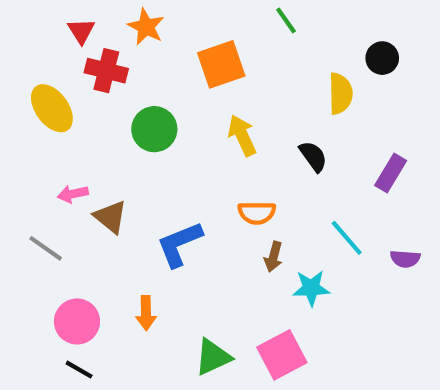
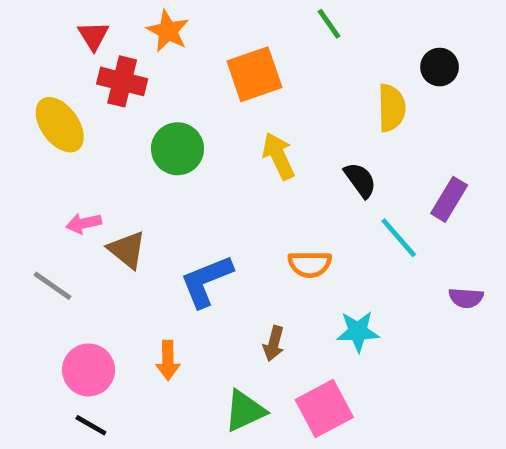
orange semicircle: (257, 213) -> (310, 264), moved
cyan line: (347, 238) -> (399, 238), moved
brown arrow: (273, 257) -> (274, 344), moved

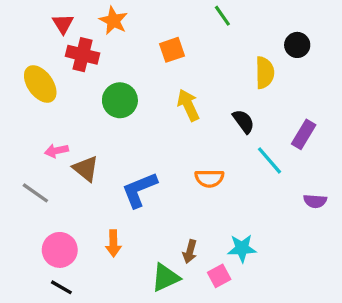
orange square: (254, 74) -> (172, 50), size x0.7
cyan star: (358, 331) -> (242, 248), moved
brown arrow: (274, 344) -> (190, 252), moved
pink square: (324, 408) -> (219, 276), size x0.6

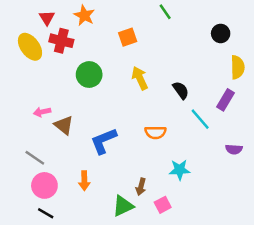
yellow semicircle: (265, 73) -> (237, 67), moved
yellow ellipse: (40, 84) -> (30, 47), moved
gray line: (35, 193) -> (35, 158), moved
cyan star: (242, 248) -> (180, 170), moved

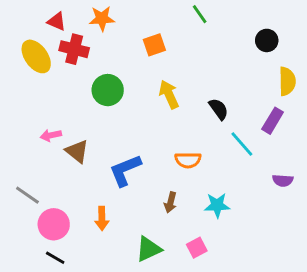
orange star: (84, 15) -> (102, 19), turned -30
red triangle: (47, 18) -> (57, 21), turned -35
gray line: (35, 158) -> (27, 195), moved
brown arrow: (141, 187) -> (170, 202), moved

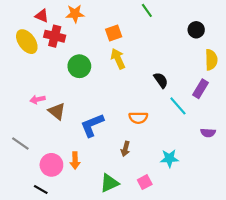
yellow arrow: (169, 94) -> (118, 59), moved
cyan star: (217, 205) -> (169, 158), moved
pink circle: (54, 224) -> (51, 165), moved

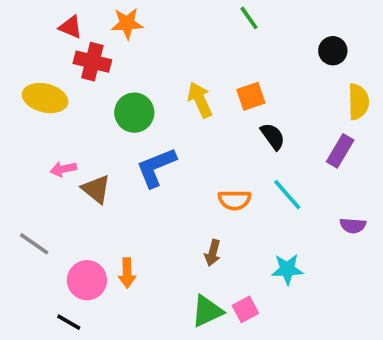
orange square: (114, 33) -> (251, 96), moved
yellow ellipse: (27, 42) -> (45, 98), moved, turned -40
cyan line: (178, 106) -> (287, 195), moved
blue L-shape: (92, 125) -> (156, 167), moved
green triangle: (109, 183) -> (207, 311), moved

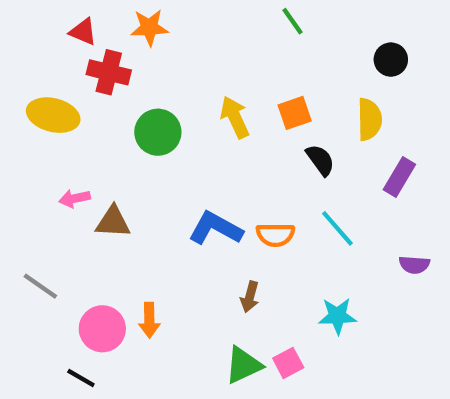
yellow semicircle: (358, 102) -> (369, 119), moved
blue L-shape: (156, 167) -> (216, 228), moved, turned 51
brown triangle: (96, 189) -> (113, 222), turned -36

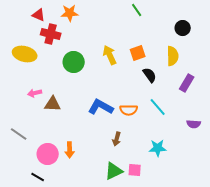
pink square: (288, 363) -> (135, 170), turned 32

